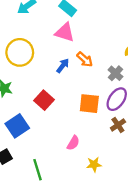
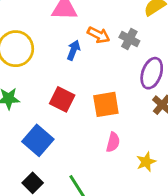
gray cross: (115, 73) -> (129, 39), moved
orange square: (89, 104) -> (106, 104), moved

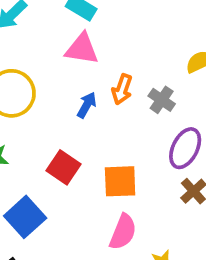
orange arrow: (99, 35) -> (122, 89), turned 75
pink semicircle: (113, 142) -> (123, 232), size x1.4

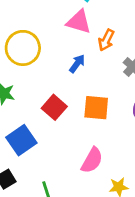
orange arrow: (122, 89) -> (106, 40), moved
orange square: (120, 181) -> (96, 108), moved

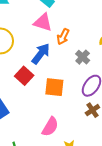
blue arrow: (77, 64) -> (41, 54), size x1.5
red square: (54, 107) -> (24, 76), moved

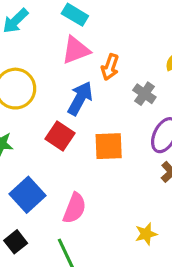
pink triangle: (43, 22) -> (76, 50), turned -30
pink semicircle: (50, 127) -> (75, 208), moved

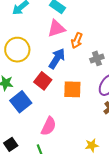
gray cross: (144, 94) -> (97, 58), turned 32
blue square: (27, 195) -> (21, 102), moved

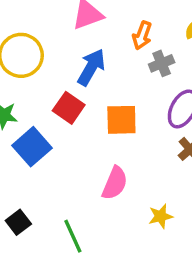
orange arrow: (77, 40) -> (142, 35), moved
pink semicircle: (49, 126) -> (115, 183), moved

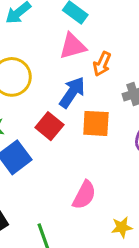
orange arrow: (142, 35) -> (102, 64), moved
orange square: (121, 120) -> (96, 123), moved

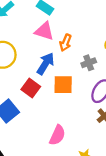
pink triangle: (73, 46) -> (44, 31), turned 36

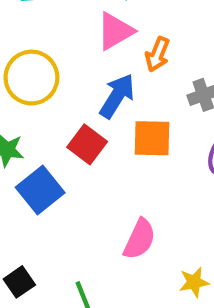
pink triangle: (44, 31) -> (115, 31), turned -48

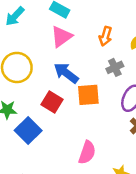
orange arrow: (157, 54) -> (105, 36), moved
blue arrow: (117, 96) -> (66, 73), turned -80

